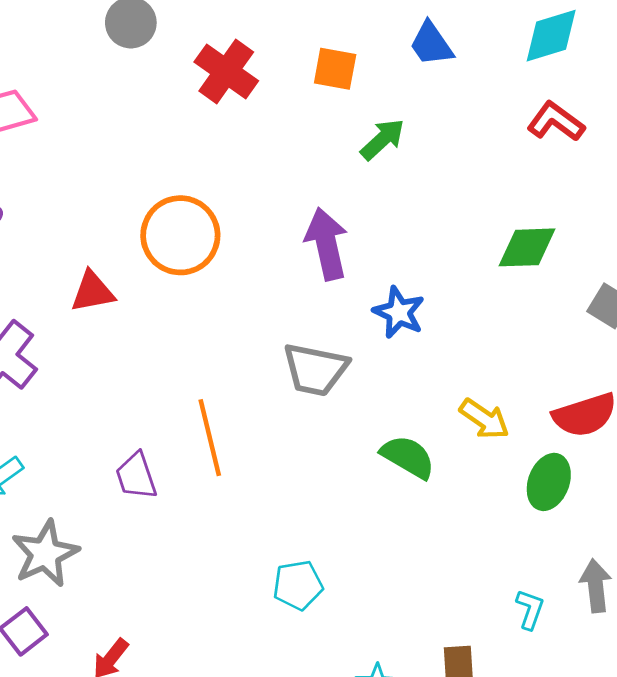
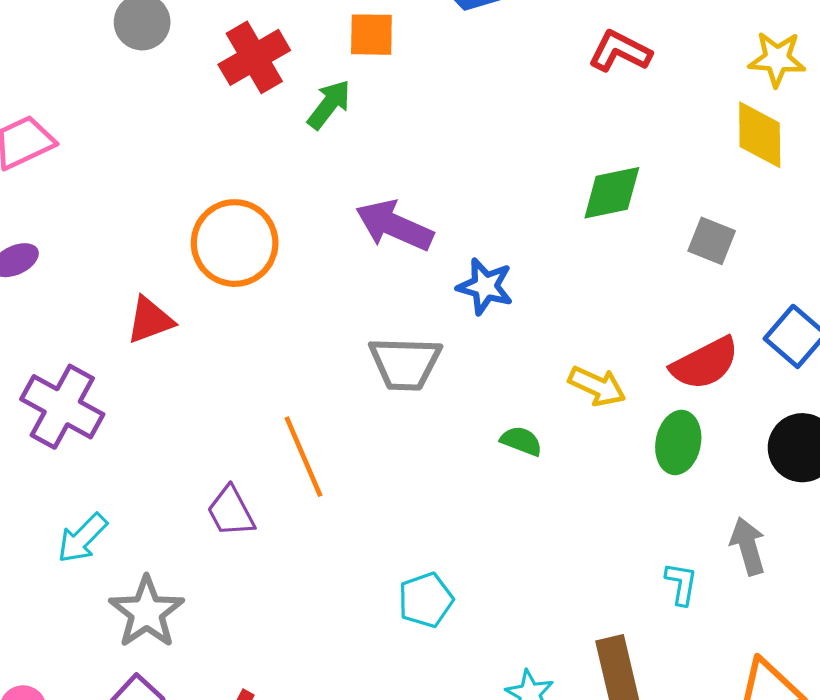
red cross: (226, 71) -> (254, 57), turned 34
green arrow: (382, 139) -> (329, 104), moved
purple arrow: (327, 244) -> (394, 226), turned -44
green semicircle: (408, 457) -> (521, 441), size x0.7

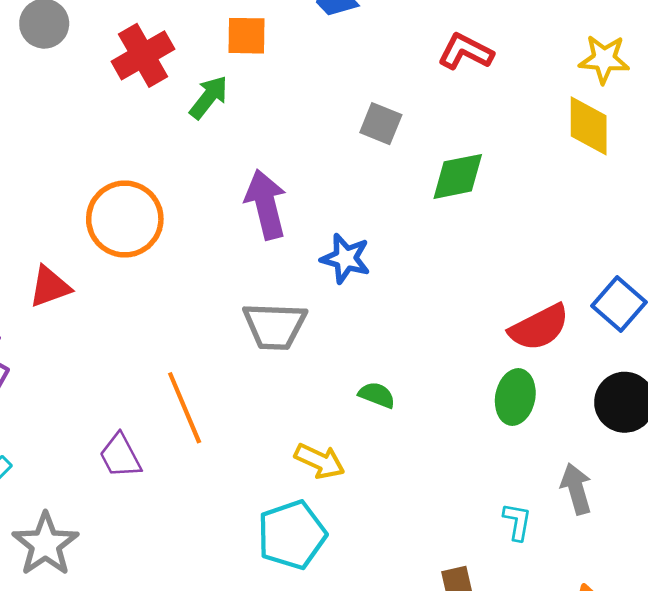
purple arrow: (394, 226) -> (266, 204), turned 52
gray square: (712, 241) -> (381, 124), moved
yellow arrow: (597, 386) -> (320, 461), moved
cyan pentagon: (426, 600) -> (292, 535), size x1.4

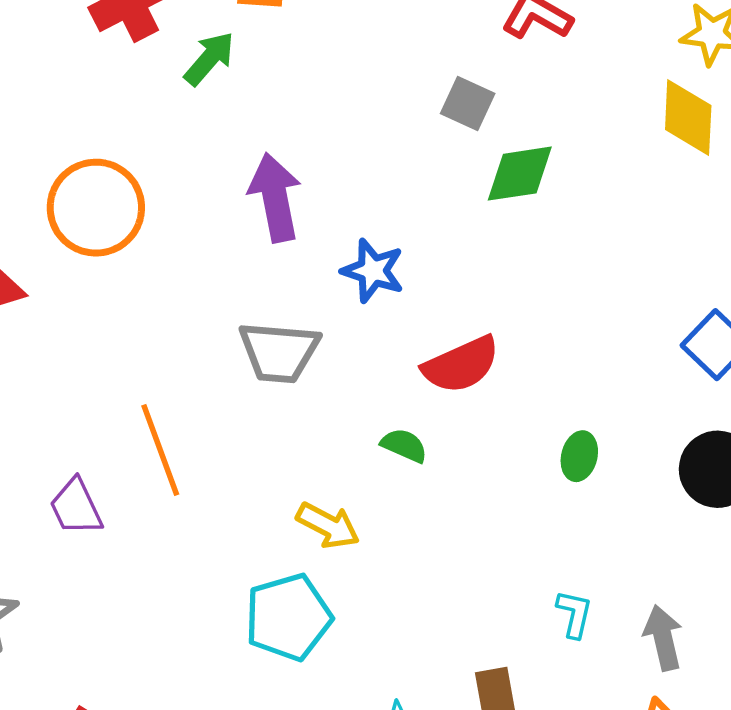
gray square: (381, 124) -> (468, 103), moved
red semicircle: (539, 327) -> (461, 365), moved
green ellipse: (515, 397) -> (579, 456), size x0.7
gray arrow: (576, 489) -> (663, 638), moved

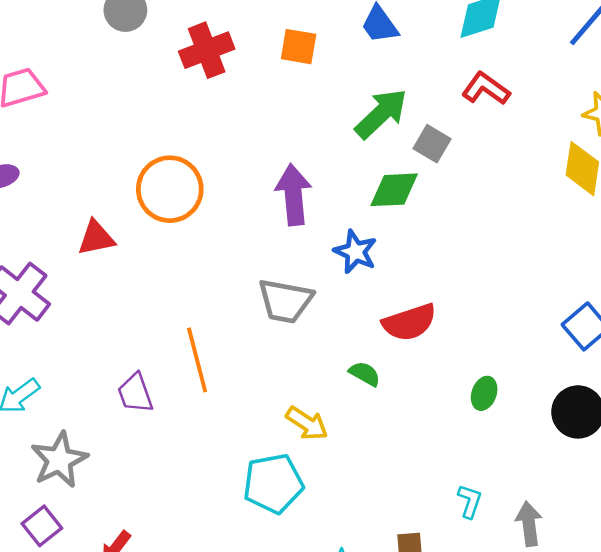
green arrow: (209, 59) -> (381, 114), moved, size x1.4
green diamond: (520, 174) -> (394, 190), moved

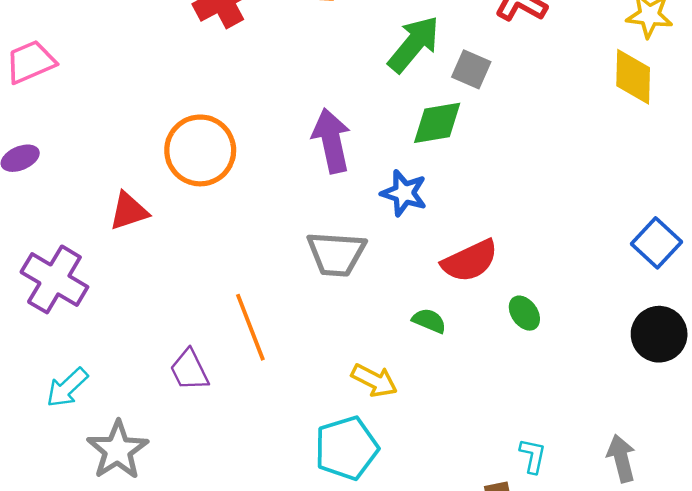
green ellipse: (484, 393) -> (524, 313), moved, turned -48
cyan L-shape: (470, 501) -> (533, 456), moved

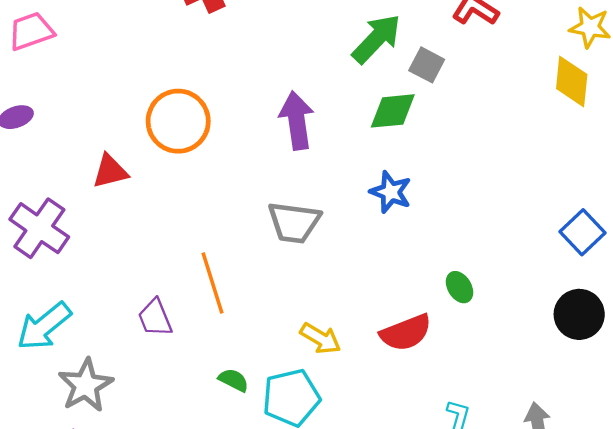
blue star: (404, 193) -> (391, 192), moved
red semicircle: (470, 261) -> (406, 333), moved
green semicircle: (429, 321) -> (234, 380), moved
cyan arrow: (67, 388) -> (44, 326), size x1.4

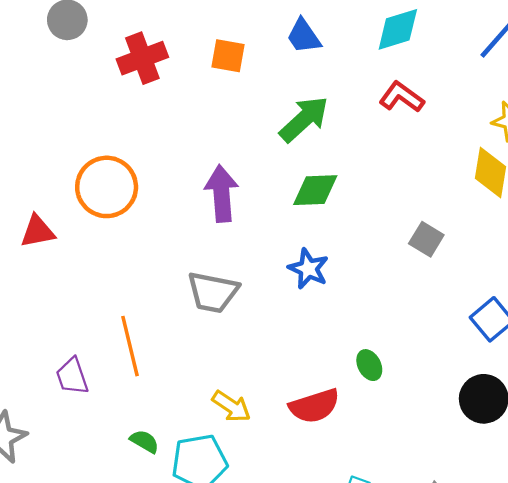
gray square: (427, 65) -> (426, 239), moved

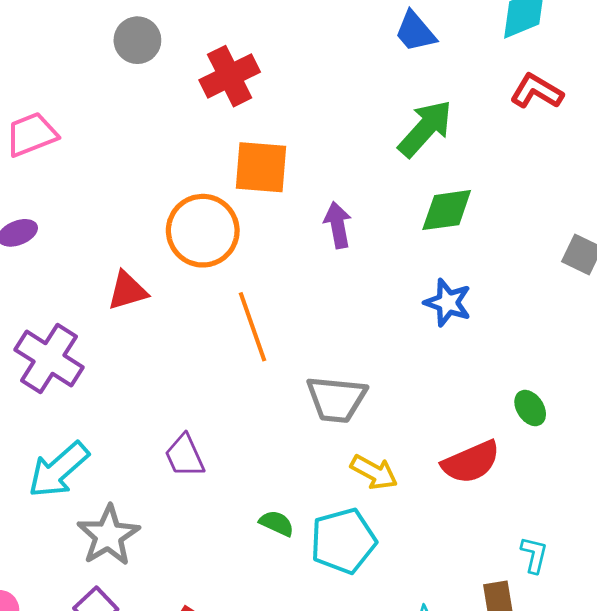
orange square: (228, 56) -> (261, 167), moved, size x1.4
purple arrow: (222, 193) -> (338, 225), size x0.7
gray trapezoid: (213, 292) -> (336, 399), moved
orange line: (130, 346) -> (253, 327), moved

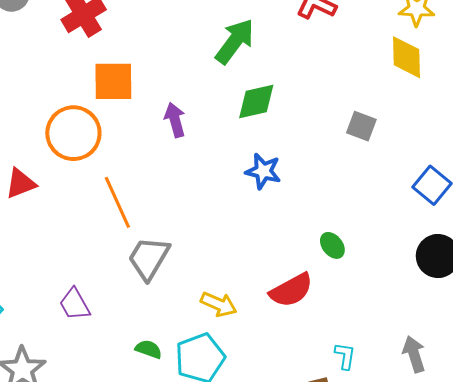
gray trapezoid: (336, 399) -> (149, 258), moved, turned 120

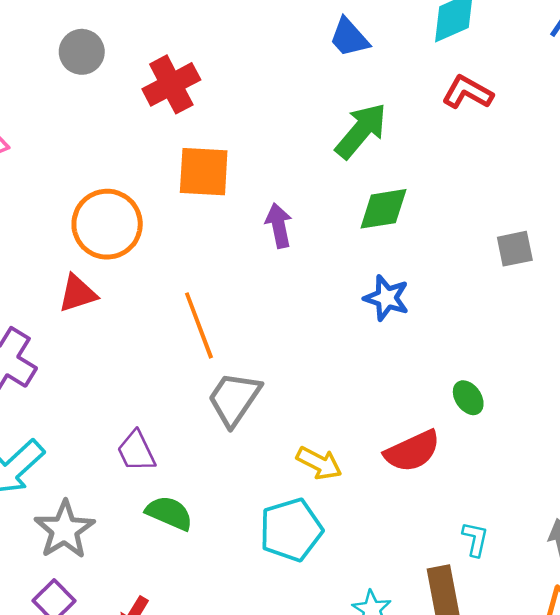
gray square: (361, 126) -> (515, 249), turned -36
orange circle: (73, 133) -> (107, 224), moved
green semicircle: (149, 349) -> (169, 513), moved, size x1.4

